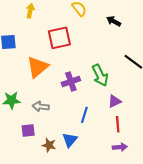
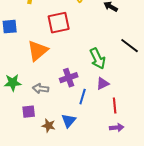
purple cross: (71, 82) -> (69, 78), moved
purple triangle: (115, 101) -> (103, 84), moved

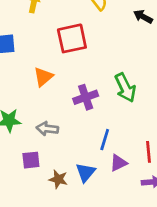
orange triangle: (38, 51) -> (43, 77), size x0.7
purple cross: (69, 78) -> (86, 97), moved
purple triangle: (103, 84) -> (118, 163), moved

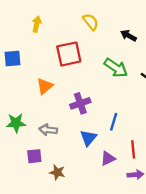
green arrow: (125, 88) -> (116, 68), moved, turned -30
blue line: (105, 140) -> (114, 122), moved
blue triangle: (86, 172) -> (88, 138), moved

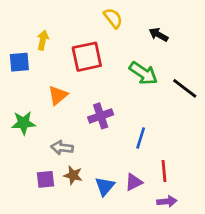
yellow arrow: (37, 24) -> (43, 40), moved
green star: (16, 123) -> (23, 123), moved
blue triangle: (88, 138) -> (105, 186), moved
brown star: (57, 172) -> (73, 175), moved

